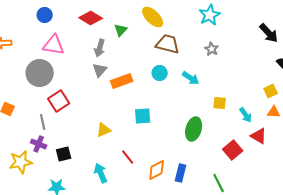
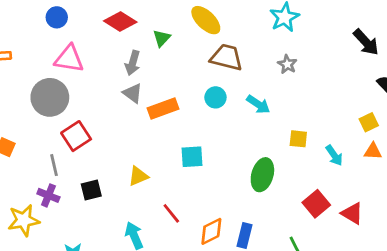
gray triangle: (100, 70) -> (133, 93), turned -35
red triangle: (259, 136) -> (352, 213), moved
black square: (64, 154) -> (91, 190), moved

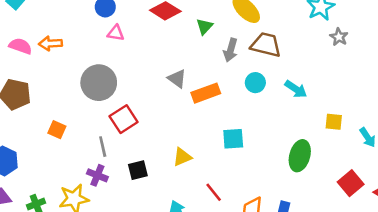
pink triangle: (69, 59) -> (116, 33), moved, size x0.6
gray arrow: (133, 63) -> (231, 50), moved
gray star: (287, 64) -> (339, 37), moved

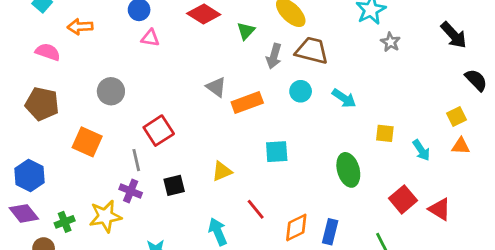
orange arrow: (50, 43) -> (80, 27), moved
gray circle: (99, 83) -> (111, 91), moved, size x0.7
orange square: (57, 130) -> (87, 142), size x1.5
green ellipse: (300, 156) -> (348, 170), turned -32

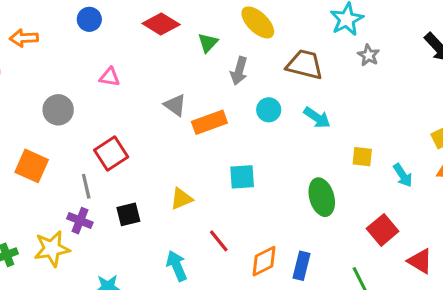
pink triangle: (150, 38) -> (110, 77), moved
brown trapezoid: (312, 51) -> (305, 65), moved
red triangle: (440, 209) -> (420, 261), moved

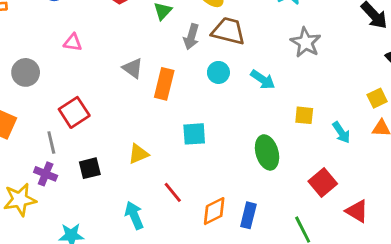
gray star: (369, 55) -> (306, 42), moved, size x1.5
brown trapezoid: (305, 65) -> (228, 31), moved
orange rectangle: (209, 122) -> (164, 84), turned -56

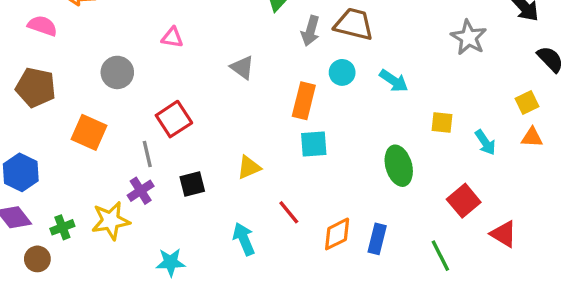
gray star: (306, 42) -> (469, 37), moved
orange rectangle: (164, 84) -> (304, 101), moved
purple cross: (46, 174) -> (141, 191), turned 35

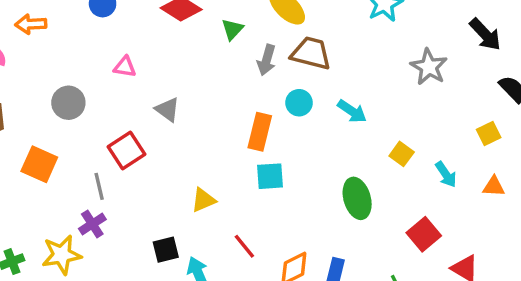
gray triangle: (242, 67) -> (167, 110), moved
yellow square: (442, 122) -> (402, 154), turned 30
orange triangle: (532, 137) -> (494, 186), moved
black square: (192, 184) -> (166, 250), moved

